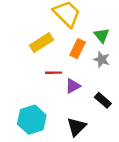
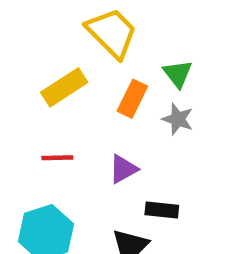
red line: (54, 73) -> (57, 158), moved
black rectangle: (103, 100) -> (162, 210), moved, turned -35

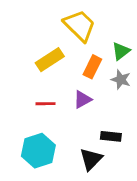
green triangle: (178, 74) -> (121, 51), turned 30
purple triangle: (123, 169) -> (82, 99), moved

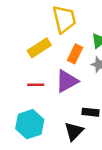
yellow trapezoid: (80, 26) -> (64, 19), turned 32
purple triangle: (82, 99) -> (67, 81), size x1.5

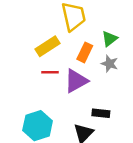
red line: (36, 85) -> (50, 72), moved

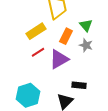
green triangle: (110, 39) -> (86, 25), turned -32
red line: (50, 72) -> (38, 52), turned -32

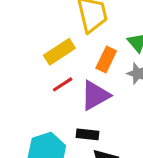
black rectangle: (79, 85) -> (87, 134), moved

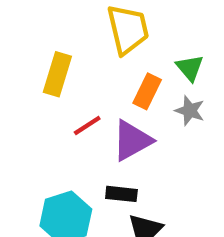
yellow rectangle: (59, 52) -> (57, 74), moved, turned -40

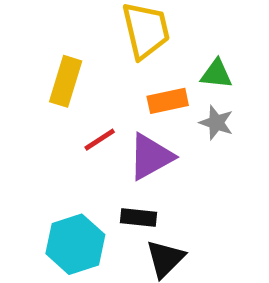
green triangle: (190, 68) -> (216, 74), turned -44
orange rectangle: (147, 91) -> (168, 101), turned 52

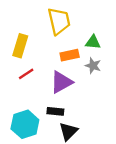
red line: (100, 140) -> (26, 74), moved

